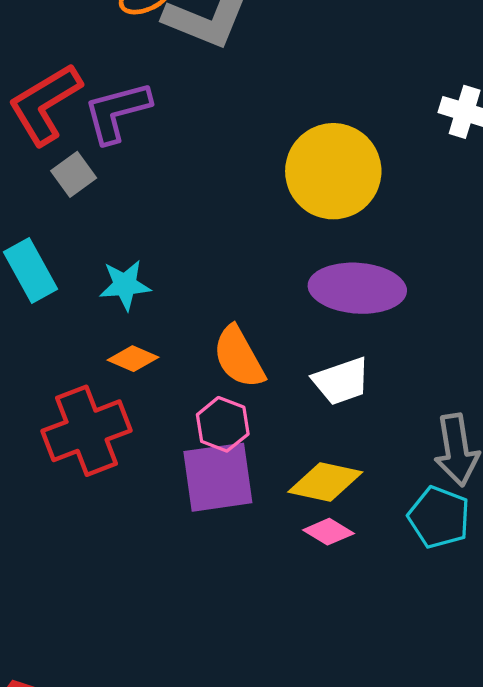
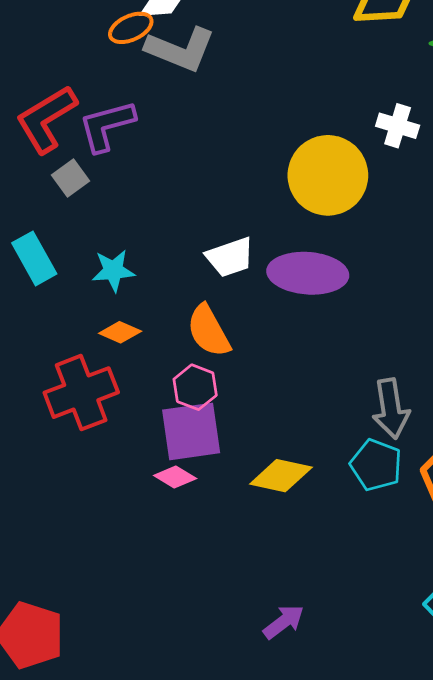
yellow circle: (333, 171) -> (328, 175), moved
white trapezoid: (341, 381) -> (230, 257), moved
yellow diamond: (325, 482) -> (281, 476), moved
pink diamond: (328, 532) -> (175, 477), moved

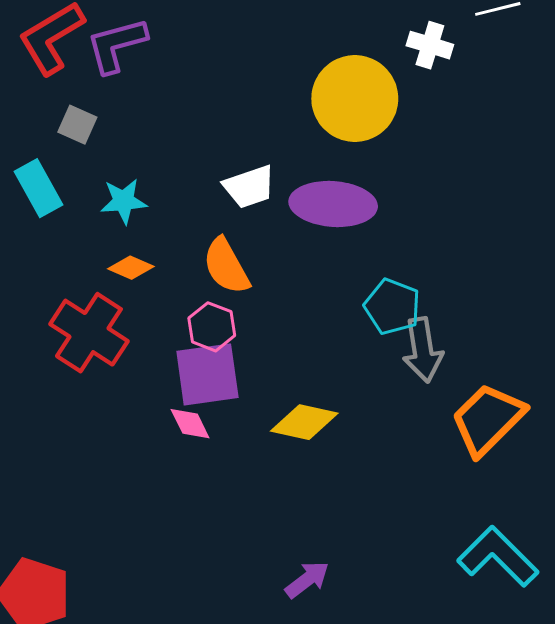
gray square: (70, 178) -> (77, 125), moved, turned -30
red cross: (81, 393) -> (89, 333), turned -36
cyan pentagon: (376, 465) -> (392, 307), moved
pink diamond: (175, 477) -> (190, 424), turned 33

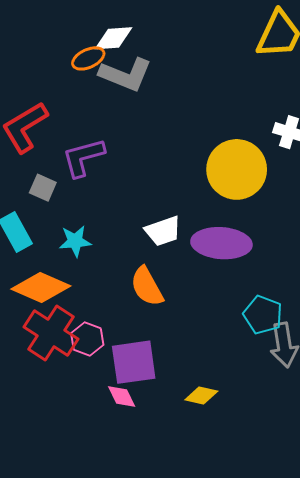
purple L-shape: (116, 45) -> (83, 157), moved
orange diamond: (131, 268) -> (41, 288), moved, size x1.8
pink hexagon: (212, 327) -> (87, 339), moved
yellow diamond: (304, 422) -> (201, 396), size x0.7

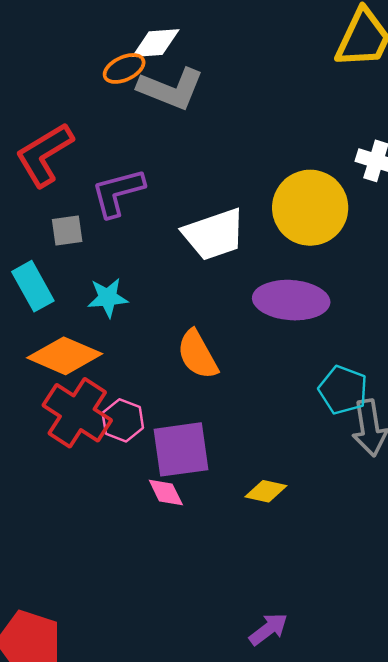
gray square: (43, 188) -> (67, 230), turned -32
white trapezoid: (163, 231) -> (214, 234), moved, size x1.4

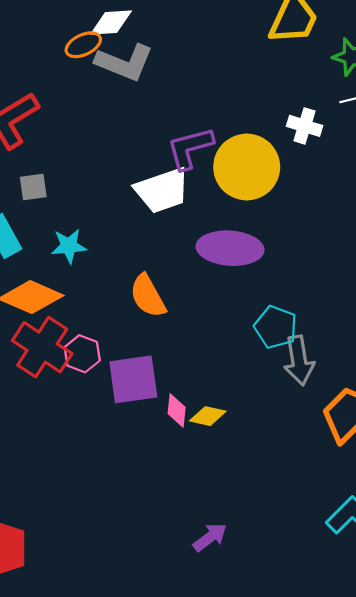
purple L-shape: (118, 193) -> (190, 148), moved
pink diamond: (166, 492) -> (177, 410), moved, turned 32

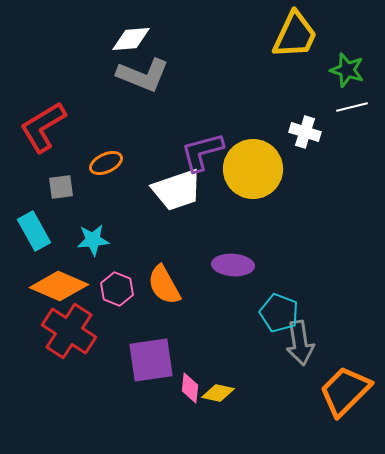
orange ellipse: (83, 45) -> (106, 163), moved
purple ellipse: (230, 248) -> (233, 265), moved, size x0.7
pink hexagon: (82, 354) -> (117, 289), moved

